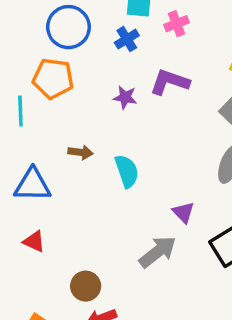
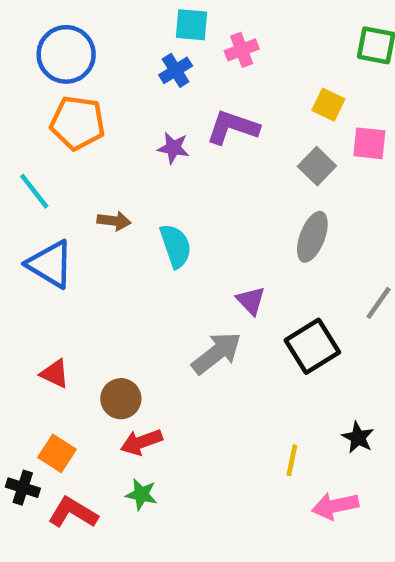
blue circle: (68, 27) -> (66, 54), moved
cyan line: (20, 111) -> (34, 191), moved, turned -36
blue triangle: (32, 185) -> (50, 264), turned 30
red triangle: (34, 241) -> (55, 374), moved

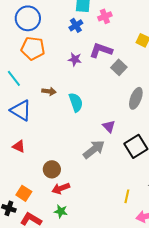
gray square: (317, 166) -> (119, 67), moved
red triangle: (55, 374) -> (19, 146), moved

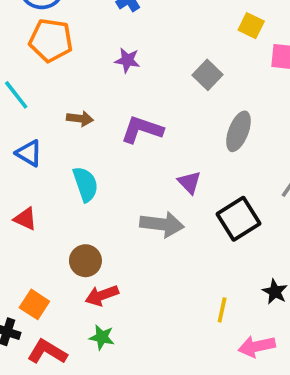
purple L-shape: (101, 50) -> (142, 130), moved
cyan semicircle: (76, 102) -> (85, 184), moved
blue triangle: (21, 110) -> (29, 153), size x0.7
gray arrow: (94, 149) -> (162, 224), turned 45

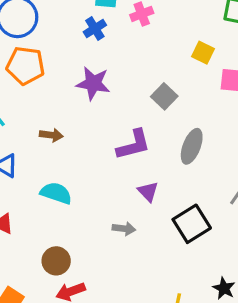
purple star: (127, 60) -> (93, 83), size x1.5
purple L-shape: (142, 130) -> (134, 145), moved, turned 147
cyan semicircle: (85, 184) -> (56, 193), turned -52
gray arrow: (162, 224) -> (124, 229), size x0.6

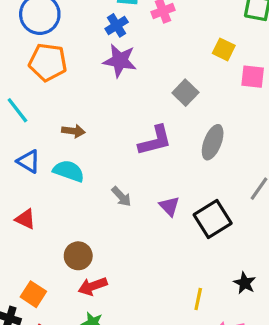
purple star: (93, 83) -> (120, 61), moved
purple triangle: (148, 191) -> (169, 206), moved
cyan semicircle: (56, 193) -> (69, 171), moved
gray arrow: (124, 229) -> (121, 197), moved, turned 40

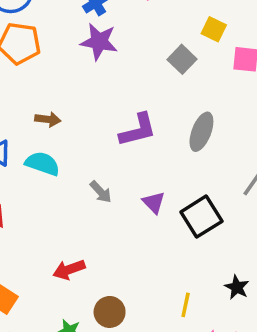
gray square: (185, 93) -> (182, 59), moved
brown circle: (78, 256) -> (110, 312), moved
red arrow: (93, 286) -> (69, 270), moved

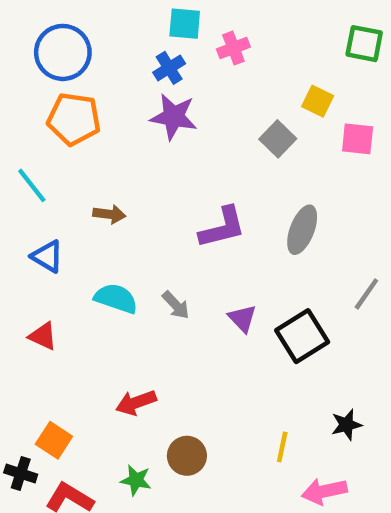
cyan semicircle: (42, 164) -> (116, 298), moved
black star: (237, 287) -> (346, 425), turned 30

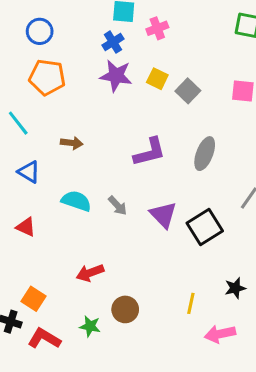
blue circle: (63, 52) -> (40, 31), size x0.7
yellow square: (318, 101) -> (157, 79), moved
purple triangle: (242, 318) -> (163, 215), size x1.4

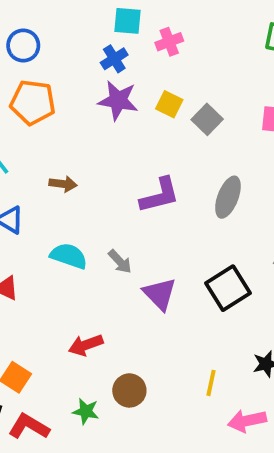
purple triangle: (163, 215) -> (160, 294), moved

